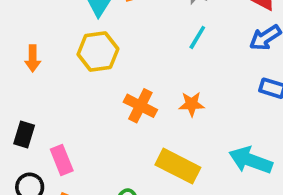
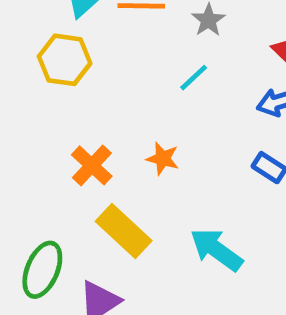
orange cross: (140, 106) -> (92, 165), moved

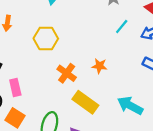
yellow hexagon: (65, 60) -> (46, 39), moved
cyan line: (194, 78) -> (122, 27), moved

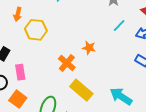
yellow hexagon: (46, 39) -> (36, 30), moved
orange star: (100, 66) -> (89, 48), moved

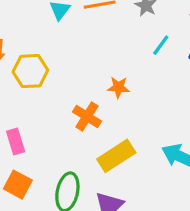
yellow rectangle: (81, 90) -> (116, 156), turned -65

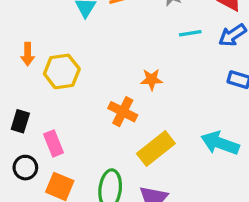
cyan line: (161, 45) -> (190, 33), turned 50

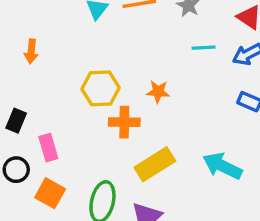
yellow hexagon: (62, 71) -> (101, 88), moved
orange cross: (123, 112) -> (124, 122), turned -32

